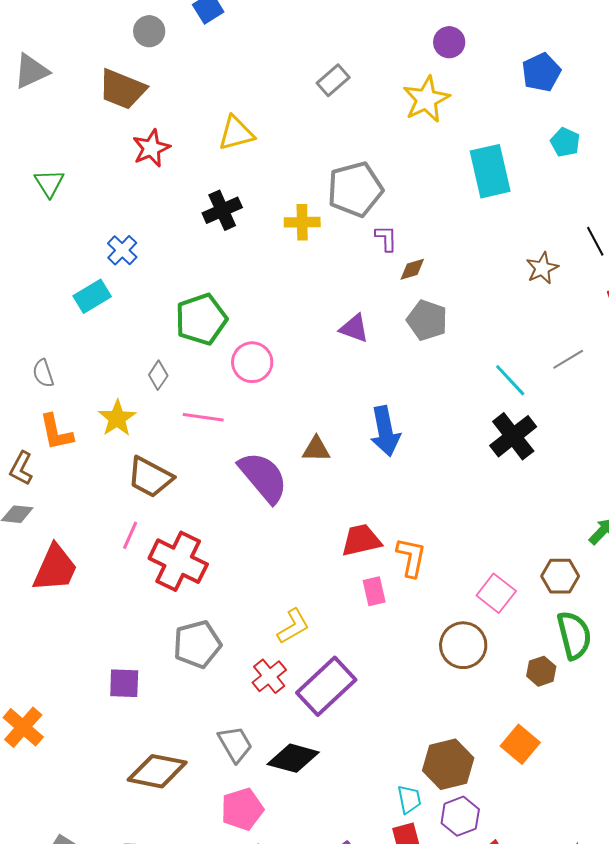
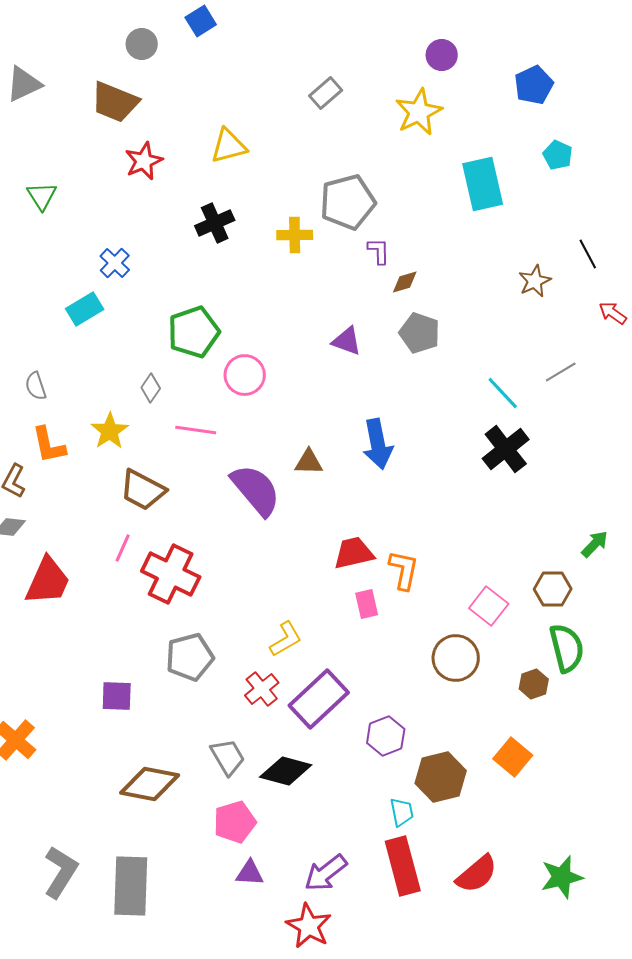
purple hexagon: (460, 816) -> (386, 736), moved

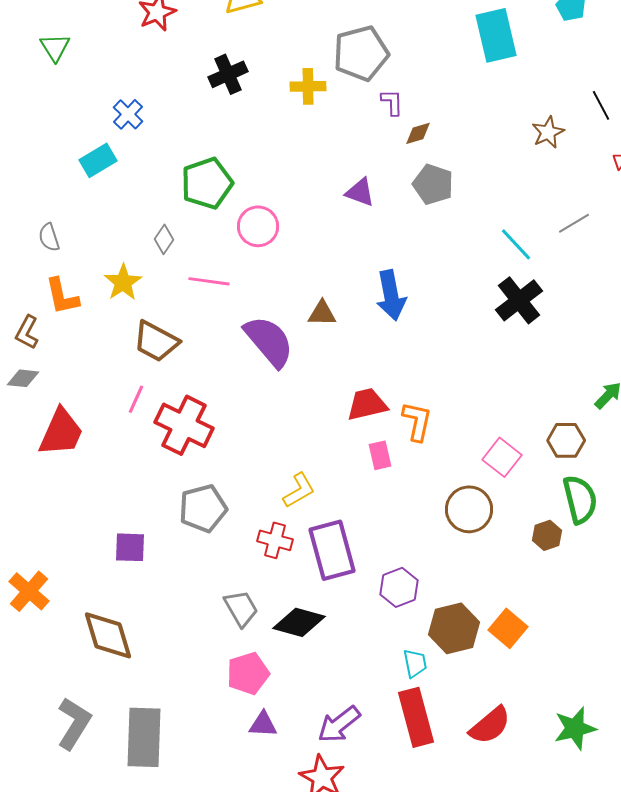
red cross: (262, 689) -> (275, 540), turned -36
purple rectangle: (319, 699) -> (332, 550), turned -62
orange square: (513, 757) -> (508, 628), moved
brown diamond: (150, 784) -> (108, 635), moved, turned 62

